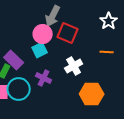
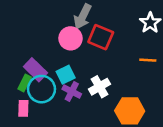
cyan square: (40, 50) -> (66, 75), moved
white cross: (74, 66) -> (99, 87), moved
cyan circle: (19, 89) -> (42, 89), moved

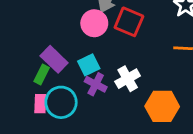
cyan circle: (42, 89) -> (61, 102), moved

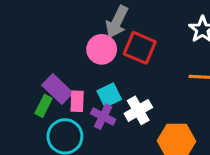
cyan square: (89, 65) -> (109, 95), moved
pink rectangle: (40, 104) -> (77, 101), moved

